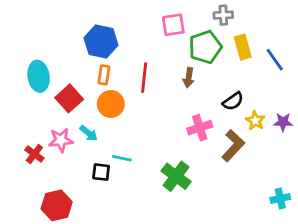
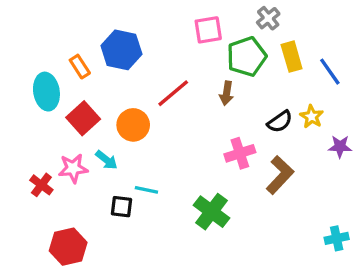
gray cross: (223, 15) -> (268, 18), turned -36
orange rectangle: (104, 75) -> (80, 67), moved, turned -42
red line: (144, 78) -> (173, 93), turned 44
yellow star: (255, 121) -> (312, 117), moved

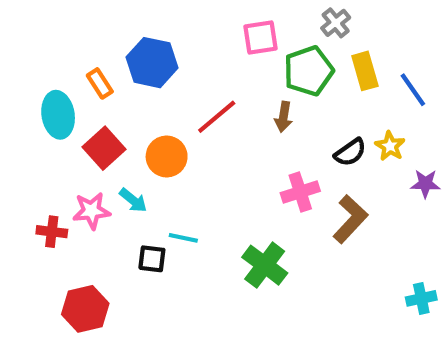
red cross: (41, 185) -> (52, 232), turned -30

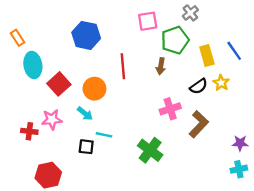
yellow rectangle: (365, 71) -> (207, 56), moved
orange rectangle: (100, 83) -> (17, 38), moved
red line: (217, 117) -> (123, 66), turned -55
purple star: (425, 184) -> (240, 143), moved
cyan arrow: (133, 200) -> (85, 114), moved

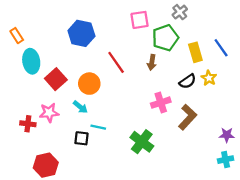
red line: (123, 66) -> (116, 62), turned -30

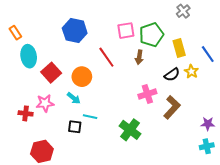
gray cross: (180, 12) -> (183, 11), moved
pink square: (140, 20) -> (126, 31), moved
blue line: (221, 48) -> (208, 54), moved

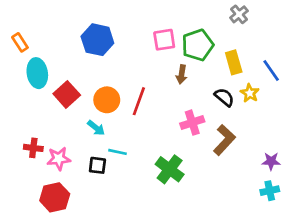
red line: (106, 57) -> (139, 101), moved, turned 55
black semicircle: (172, 75) -> (224, 97), turned -105
pink star: (45, 103) -> (59, 159), moved

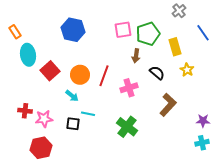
blue line: (271, 70) -> (203, 33), moved
black semicircle: (224, 97) -> (157, 73), moved
pink cross: (192, 123) -> (129, 88), moved

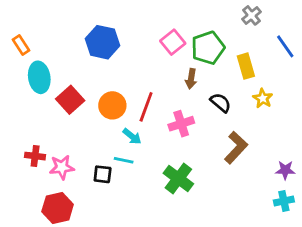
pink square: (123, 30) -> (173, 42), turned -30
cyan arrow: (72, 96) -> (132, 136), moved

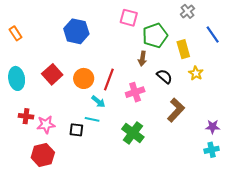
pink square: (173, 42) -> (129, 18), moved, turned -36
cyan ellipse: (39, 77) -> (17, 78), moved

